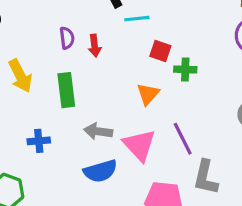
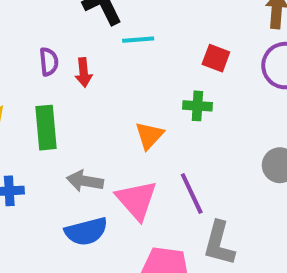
red square: (160, 51) -> (216, 58), moved

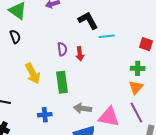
orange triangle: (149, 136) -> (136, 87), moved
pink triangle: (137, 200) -> (109, 117), turned -35

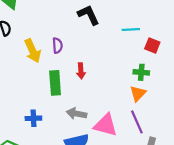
cyan line: (107, 36) -> (131, 30), moved
red arrow: (80, 54) -> (81, 71), moved
yellow arrow: (33, 73) -> (33, 51), moved

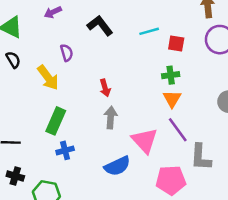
purple semicircle: (57, 46) -> (67, 53), moved
green rectangle: (55, 83) -> (56, 121), moved, turned 40
gray arrow: (76, 114) -> (111, 118), moved, turned 96
pink triangle: (106, 125) -> (145, 141), turned 45

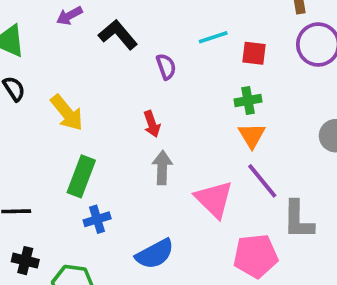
black L-shape: (100, 26) -> (118, 35), moved
purple semicircle: (67, 53) -> (166, 67), moved
blue semicircle: (117, 166) -> (155, 254), moved

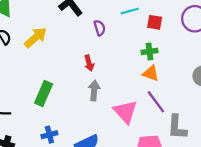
yellow arrow: (67, 113) -> (36, 37), moved, turned -95
orange triangle: (252, 135) -> (151, 73), turned -42
blue cross: (97, 219) -> (49, 135), moved

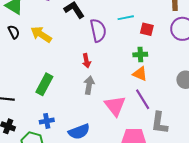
purple semicircle: (100, 28) -> (98, 30), size x1.6
yellow arrow: (36, 37) -> (41, 35), turned -110

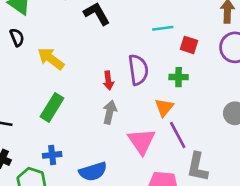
purple semicircle: (98, 30) -> (138, 70), moved
yellow arrow: (41, 35) -> (51, 59), moved
orange triangle: (140, 74) -> (164, 107), moved, turned 42

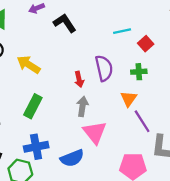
red square: (189, 45) -> (146, 44), turned 35
pink triangle: (142, 141) -> (95, 132), moved
blue cross: (52, 155) -> (36, 147), size x1.5

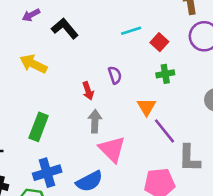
yellow arrow: (29, 65) -> (33, 64), moved
purple semicircle: (104, 68) -> (115, 75), size x0.6
green cross: (139, 72) -> (165, 74), moved

